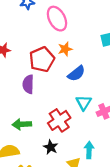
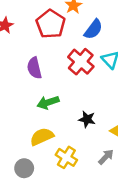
purple semicircle: (28, 84) -> (34, 68), moved
red cross: (59, 120) -> (81, 62), moved

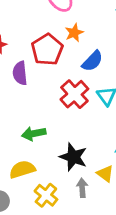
purple semicircle: (34, 68) -> (20, 73), moved
black star: (87, 119) -> (73, 157), size x1.5
gray arrow: (106, 157) -> (82, 188), moved, turned -56

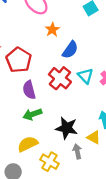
red pentagon: (47, 50) -> (19, 60), moved
purple semicircle: (20, 73) -> (29, 90), moved

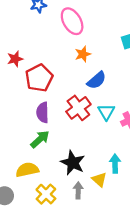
green arrow: (32, 114) -> (40, 139), turned 144

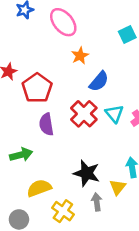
green arrow: (40, 139) -> (21, 155), moved, turned 36
yellow triangle: (99, 180) -> (118, 187), turned 35

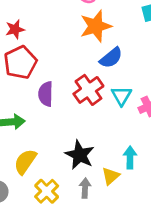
orange star: (80, 56) -> (96, 26), size x1.6
red pentagon: (37, 88) -> (20, 62), moved
yellow semicircle: (39, 188) -> (25, 162), turned -45

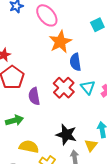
blue semicircle: (111, 58) -> (75, 62), turned 132
yellow semicircle: (25, 162) -> (29, 147), turned 78

